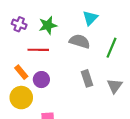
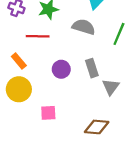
purple circle: (41, 80) -> (61, 69), moved
gray triangle: (115, 86) -> (111, 87), moved

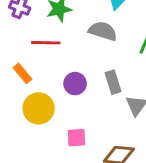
yellow circle: (19, 89) -> (39, 108), moved
pink square: (48, 113) -> (76, 138), moved

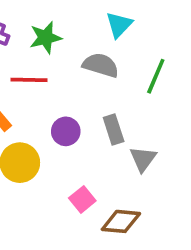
pink square: (76, 138) -> (82, 199), moved, turned -36

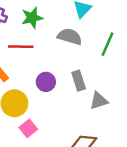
gray triangle: (143, 159) -> (99, 101), turned 36
pink square: (82, 199) -> (28, 128), moved

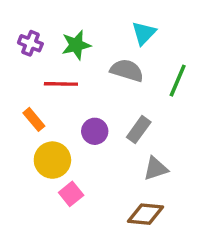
gray rectangle: (79, 81) -> (139, 130), turned 54
gray triangle: (99, 101) -> (156, 168), moved

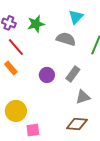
red line: (61, 84) -> (16, 47), moved, turned 48
yellow circle: (52, 160) -> (16, 111), moved
pink square: (71, 194) -> (33, 130), moved, turned 32

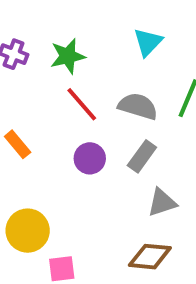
gray semicircle: (66, 39) -> (138, 106), moved
red line: (16, 47) -> (82, 104), moved

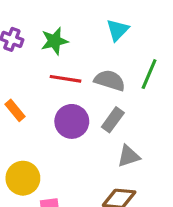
red line: (82, 104) -> (65, 79), turned -40
purple circle: (90, 158) -> (72, 121), size x1.4

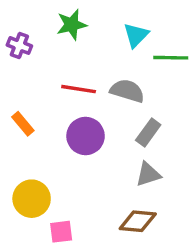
green star: (54, 41) -> (72, 25), moved
green line: (149, 74) -> (171, 58), moved, turned 68
gray rectangle: (113, 120) -> (148, 133), moved

